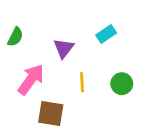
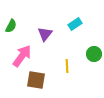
yellow line: (82, 82) -> (67, 66), moved
green circle: (122, 84) -> (94, 54), moved

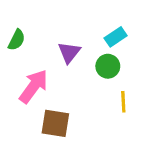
green circle: (94, 54) -> (108, 66), moved
yellow line: (67, 66) -> (123, 102), moved

